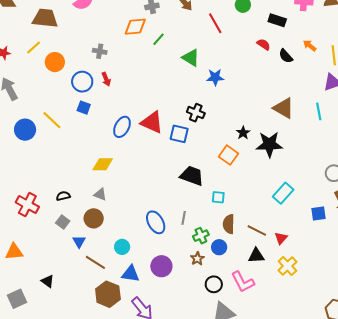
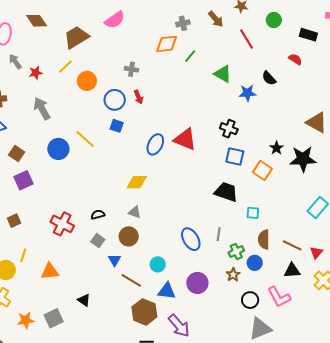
brown trapezoid: (45, 18) -> (76, 37), turned -36
black semicircle: (286, 56) -> (269, 78), moved
blue square: (179, 134) -> (235, 157), moved

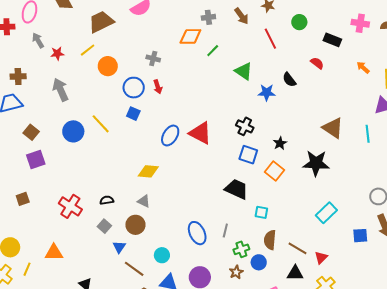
black star: (277, 148) -> (280, 143), moved
yellow line: (23, 255) -> (27, 269), moved

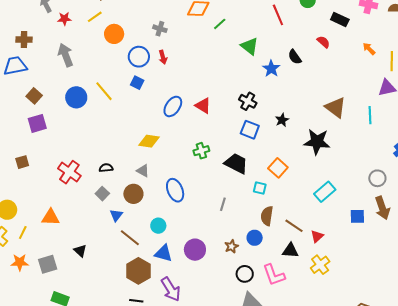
blue star: (267, 92) -> (271, 69), turned 30
red triangle: (200, 133) -> (203, 106), size x0.7
orange square: (274, 171) -> (278, 168), moved
blue ellipse: (197, 233) -> (175, 190), moved
green cross: (241, 249) -> (201, 151), moved

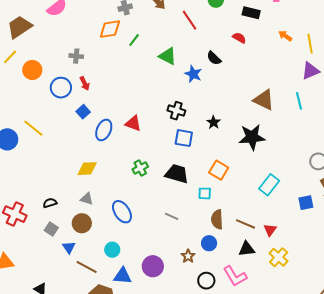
blue square: (137, 83) -> (83, 112), moved, turned 32
gray line: (223, 204) -> (172, 216), turned -72

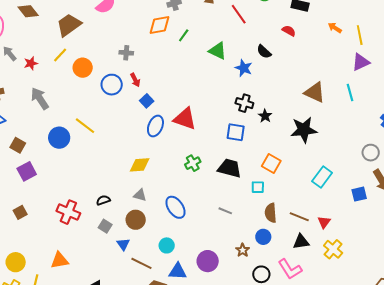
black cross: (176, 111) -> (244, 103), moved
blue square: (83, 112) -> (147, 101), moved
red triangle: (133, 123) -> (185, 119), size x1.4

